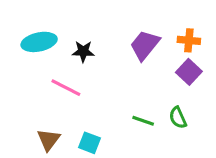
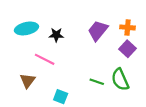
green semicircle: (178, 118) -> (120, 80), size x1.5
brown triangle: (49, 140) -> (28, 81), moved

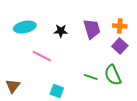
purple trapezoid: (98, 31) -> (92, 29), turned 125
black star: (56, 35) -> (61, 31), moved
brown triangle: (28, 81) -> (13, 86), moved

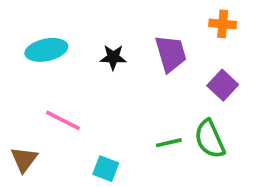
orange cross: (120, 26) -> (223, 24), moved
pink line: (42, 56) -> (63, 120), moved
green line: (91, 77) -> (169, 143), turned -32

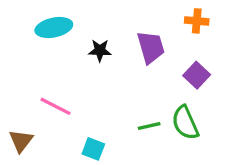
cyan ellipse: (46, 50) -> (54, 27), moved

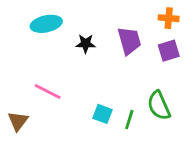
purple square: (197, 75) -> (169, 51), moved, turned 30
green line: (149, 126) -> (129, 120), moved, turned -60
cyan square: (93, 149) -> (103, 114), moved

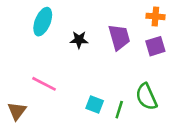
cyan ellipse: (46, 24) -> (43, 22), turned -56

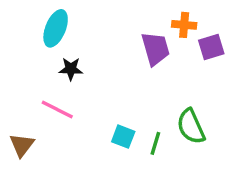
orange cross: (155, 16) -> (184, 25), moved
black star: (79, 40) -> (71, 69), moved
purple square: (155, 46) -> (211, 47), moved

